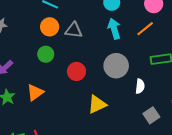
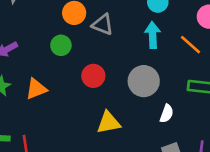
orange line: (145, 29) -> (191, 45), turned 66

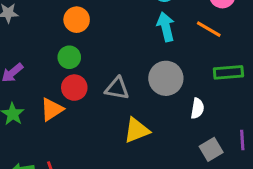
gray triangle: (103, 24) -> (117, 88), moved
red circle: (93, 76) -> (74, 88), moved

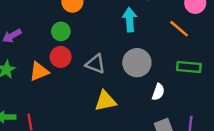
cyan arrow: (166, 27) -> (130, 20), moved

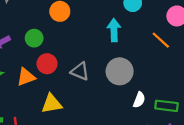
green circle: (61, 31) -> (34, 38), moved
green rectangle: (189, 67) -> (167, 106), moved
yellow triangle: (105, 101) -> (52, 104), moved

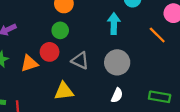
green circle: (34, 38) -> (60, 30), moved
white semicircle: (139, 100) -> (117, 95), moved
yellow triangle: (52, 104) -> (64, 91), moved

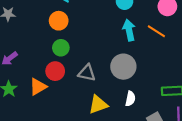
cyan arrow: (114, 24) -> (129, 30), moved
yellow triangle: (64, 91) -> (98, 105), moved

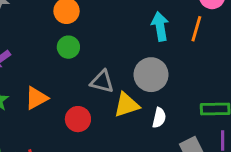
orange line: (156, 31) -> (196, 29), turned 72
red circle: (55, 71) -> (78, 119), moved
yellow triangle: (98, 105) -> (127, 105), moved

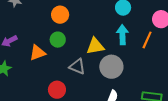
orange triangle: (36, 98) -> (37, 53), moved
yellow triangle: (127, 105) -> (95, 46), moved

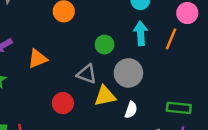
green circle: (58, 40) -> (105, 45), moved
yellow triangle: (95, 46) -> (105, 96), moved

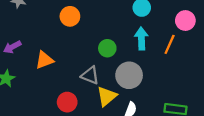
yellow triangle: (105, 96) -> (107, 96), turned -30

